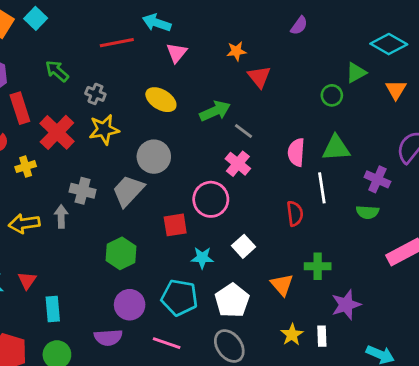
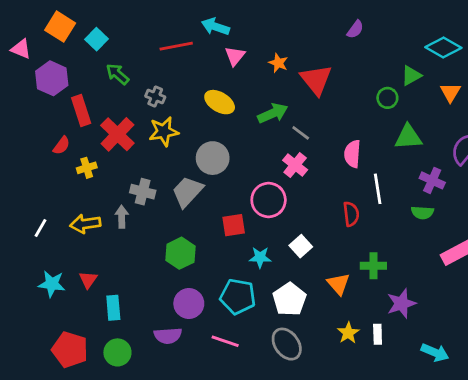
cyan square: (36, 18) -> (97, 39), moved
orange star: (236, 51) -> (278, 63), moved, turned 30
red triangle: (259, 77) -> (316, 80), size x1.4
green triangle: (336, 148) -> (408, 137), moved

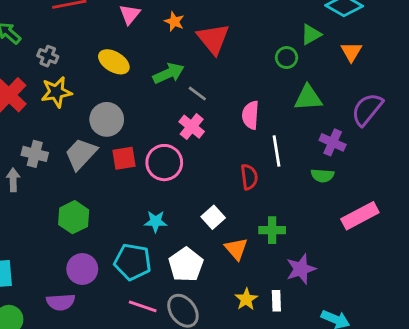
red square: (234, 225) -> (124, 158), moved
white square: (301, 246) -> (213, 217), moved
pink line: (225, 341) -> (143, 306), moved

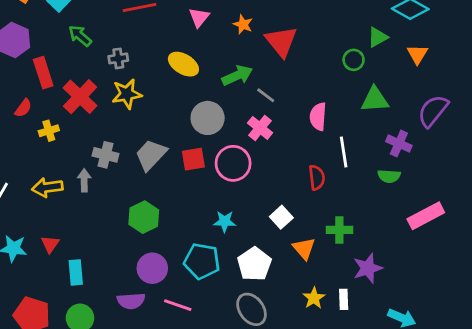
gray cross: (48, 56) -> (118, 58), turned -30
gray circle: (107, 119) -> (208, 118), moved
pink line: (143, 306) -> (178, 305), moved

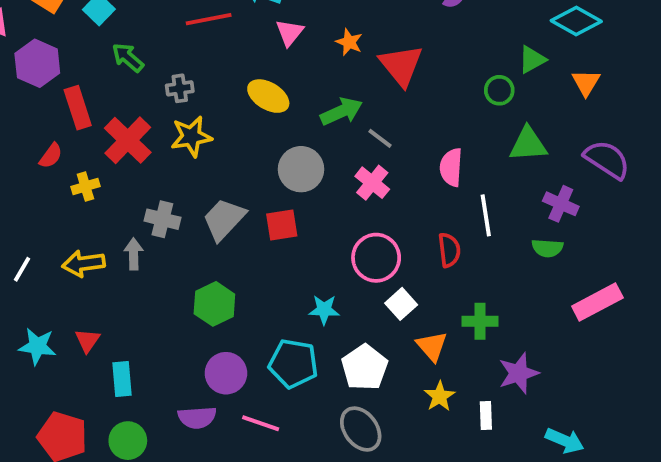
purple semicircle: (433, 111) -> (607, 160), turned 84
pink circle: (233, 163) -> (376, 258), moved
yellow star: (314, 298) -> (440, 396), moved

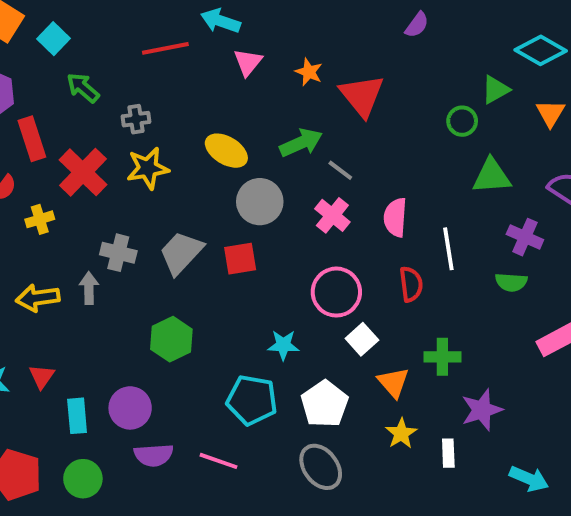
yellow ellipse: (268, 96) -> (226, 151), moved
pink semicircle: (451, 167) -> (395, 217), moved
purple circle: (226, 373) -> (130, 408), moved

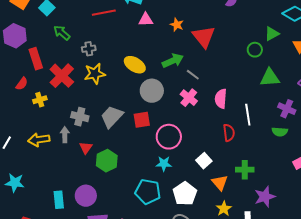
pink triangle: (248, 62) -> (146, 20), turned 49
pink circle: (336, 292) -> (169, 137), moved
red triangle: (42, 377) -> (86, 148), moved

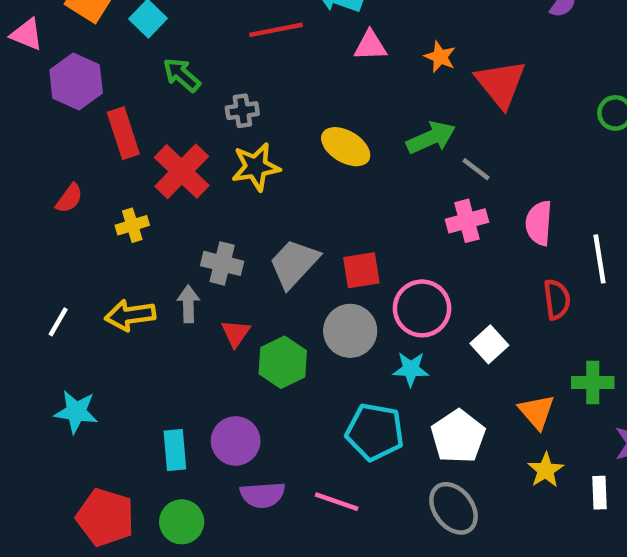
red semicircle: (22, 84) -> (69, 198), moved
gray circle: (152, 91) -> (350, 331), moved
pink cross: (189, 98) -> (467, 221), turned 36
white square: (204, 161) -> (489, 344), moved

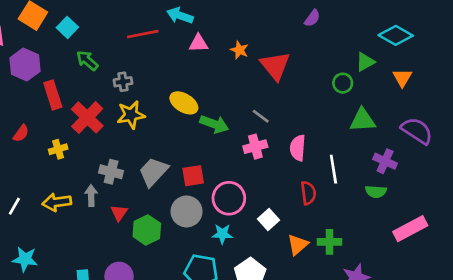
green arrow: (431, 138) -> (214, 124), moved, turned 44
orange triangle: (537, 412) -> (298, 245), moved, turned 30

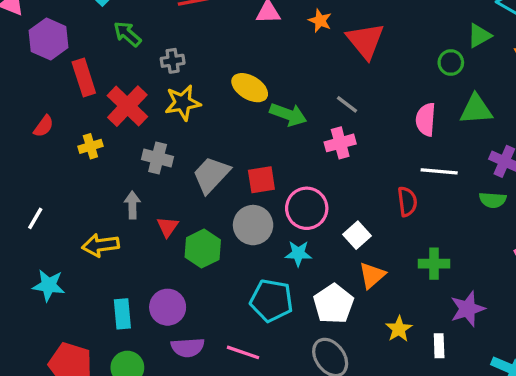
pink semicircle: (298, 148) -> (426, 119), moved
white line: (333, 169) -> (439, 171), turned -76
gray cross: (111, 172) -> (158, 158), moved
yellow arrow: (57, 202) -> (101, 245), moved
orange triangle: (298, 245) -> (372, 275), moved

